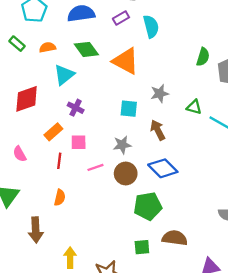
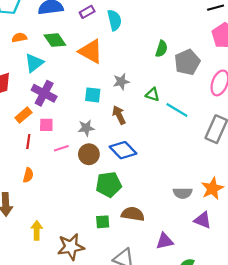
purple cross: (76, 108) -> (44, 93), size x1.6

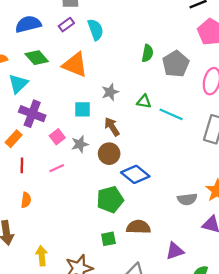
pink square: (46, 125) -> (57, 137), moved, turned -32
blue diamond: (123, 150) -> (135, 174), moved
brown circle: (89, 154) -> (109, 154), moved

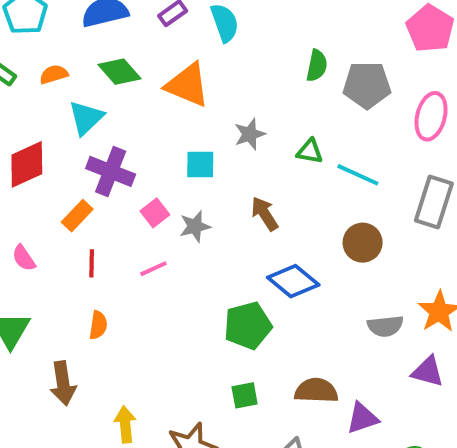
gray pentagon: (176, 64) -> (367, 85), turned 30
brown arrow: (112, 127) -> (265, 214), moved
brown circle: (109, 154) -> (363, 243), moved
brown semicircle: (138, 227) -> (316, 391), moved

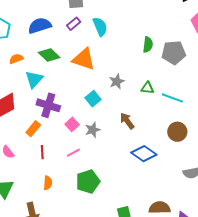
cyan square: (200, 165) -> (93, 99), turned -35
green pentagon: (248, 326) -> (88, 181), moved

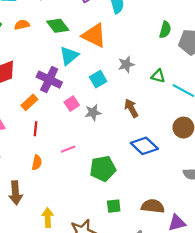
cyan triangle: (34, 79) -> (69, 56), moved
pink line: (73, 153) -> (68, 149), moved
green pentagon: (88, 181) -> (103, 169), moved

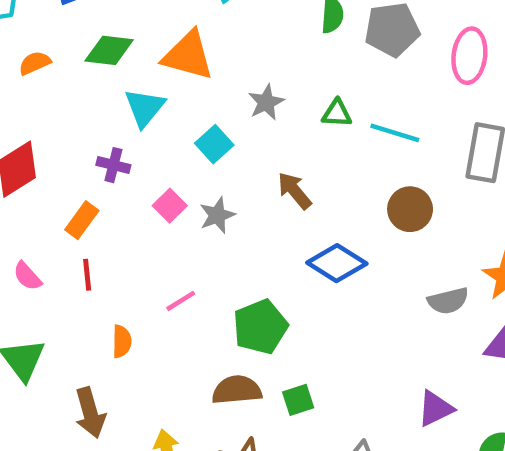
green diamond: (58, 26) -> (109, 50), turned -35
purple cross: (49, 80) -> (113, 165), size x0.6
red line: (35, 129) -> (87, 275), moved
brown semicircle: (153, 206) -> (237, 390), moved

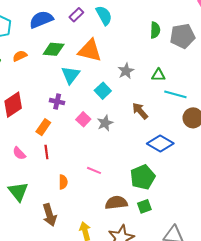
cyan line: (395, 133) -> (175, 94), moved
pink line: (181, 301) -> (94, 170), moved, turned 56
green pentagon: (260, 327) -> (143, 177), moved

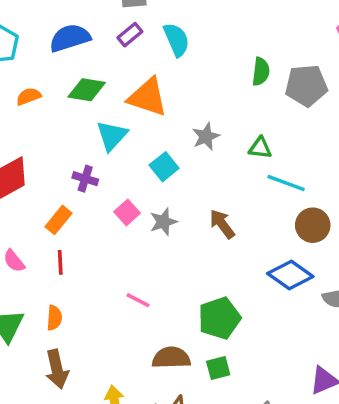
brown arrow: (140, 111) -> (222, 224), moved
blue diamond: (160, 143) -> (290, 275), moved
orange semicircle: (63, 182) -> (54, 318), moved

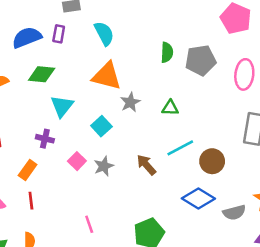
purple rectangle: (130, 35) -> (59, 34), moved, turned -36
orange triangle: (148, 97) -> (107, 76), moved
cyan line: (286, 183) -> (180, 148), moved, turned -44
pink line: (138, 300) -> (89, 224), turned 48

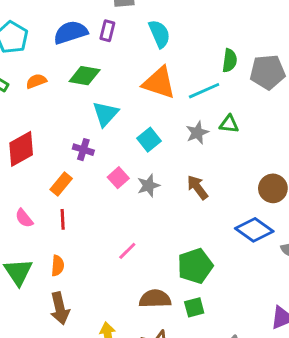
gray star: (130, 102) -> (197, 133), moved
cyan line: (180, 148) -> (204, 91), moved
pink line: (89, 224) -> (127, 251), turned 60

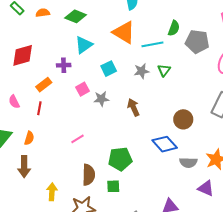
green triangle: (229, 124) -> (164, 70), turned 48
purple cross: (83, 150) -> (64, 65), turned -32
brown semicircle: (155, 299) -> (89, 175), turned 80

